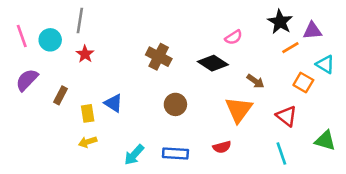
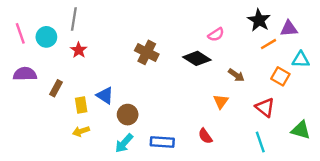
cyan triangle: (325, 64) -> (301, 60), turned -30
purple semicircle: (27, 80) -> (25, 74), turned 45
brown circle: (175, 104) -> (128, 115), moved
orange triangle: (239, 110) -> (221, 101), size x0.6
red semicircle: (222, 147) -> (205, 136), turned 70

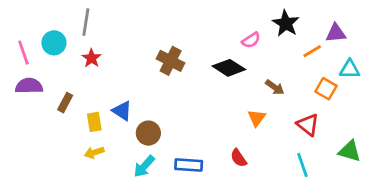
black star: (259, 20) -> (286, 23), moved
pink line: (20, 33) -> (23, 53), moved

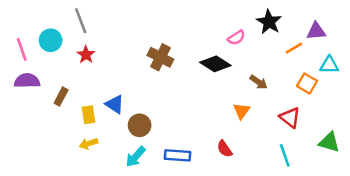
gray line: (86, 22) -> (81, 21), turned -30

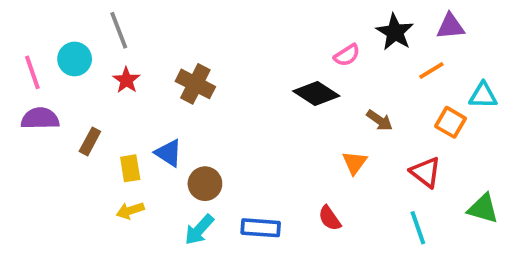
purple triangle: (316, 31) -> (450, 26), moved
brown cross: (160, 57) -> (195, 84), moved

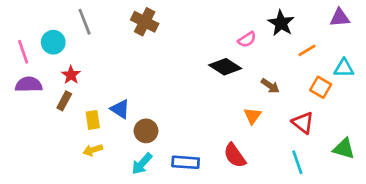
purple triangle: (450, 26) -> (340, 18), moved
red star: (126, 80) -> (71, 75), moved
brown cross: (195, 84) -> (145, 22), moved
red semicircle: (330, 218) -> (235, 155), size x1.4

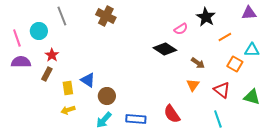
orange triangle: (252, 116) -> (193, 85), moved
green triangle: (344, 149) -> (252, 97), moved

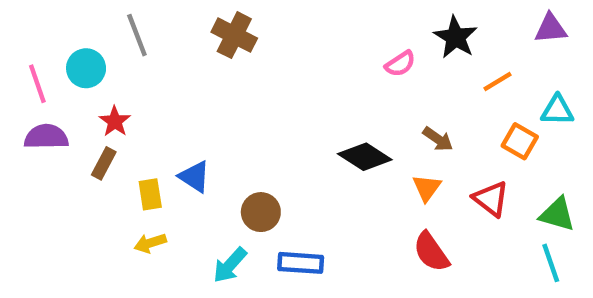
black diamond: (165, 49) -> (365, 157), moved
brown circle: (107, 96) -> (261, 212), moved
red semicircle: (172, 114) -> (431, 252), moved
cyan line: (218, 119) -> (551, 263), moved

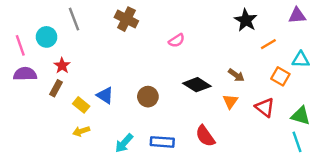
pink semicircle: (400, 64) -> (177, 41), moved
yellow rectangle: (150, 194) -> (81, 105), turned -42
brown circle: (261, 212) -> (148, 97), moved
red semicircle: (431, 252) -> (205, 136), moved

